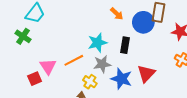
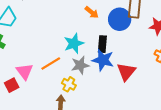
blue star: (121, 79) -> (103, 60), moved

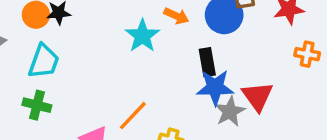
cyan star: (74, 43) -> (142, 36), moved
gray star: (80, 65) -> (230, 112), moved

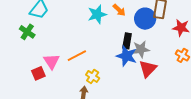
gray star: (230, 112) -> (141, 49), moved

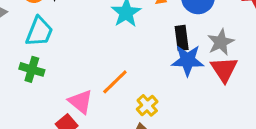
gray star: (141, 49) -> (221, 42), moved
yellow cross: (93, 77) -> (147, 105), turned 32

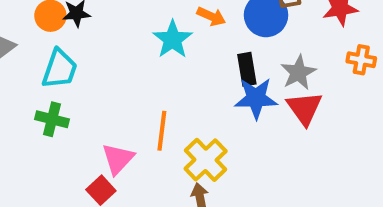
orange line: (115, 82) -> (162, 131), turned -36
pink triangle: (81, 102) -> (118, 159), turned 36
yellow cross: (147, 105) -> (206, 160), size x1.5

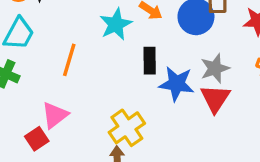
black rectangle: (247, 69) -> (150, 61), moved
orange line: (162, 131) -> (69, 60), moved

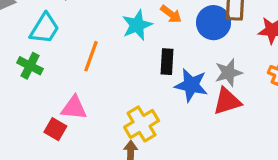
red triangle: (215, 98) -> (227, 101), turned 36
pink triangle: (55, 115) -> (74, 108), turned 40
red square: (37, 139) -> (55, 129), turned -30

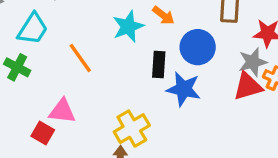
blue circle: (213, 23) -> (198, 47), moved
orange line: (91, 56) -> (80, 58), turned -56
gray star: (228, 73) -> (253, 62), moved
red triangle: (227, 101) -> (248, 86), moved

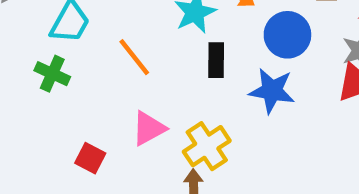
black rectangle: (159, 64) -> (216, 60), moved
pink triangle: (62, 111) -> (149, 128), moved, turned -32

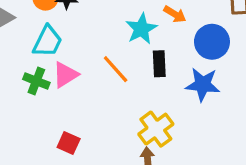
orange line: (134, 57) -> (116, 69), moved
pink triangle: (149, 128) -> (65, 75), moved

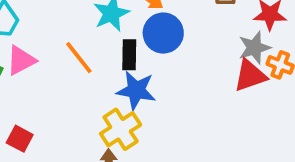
blue circle: (212, 42) -> (163, 33), moved
blue star: (203, 85) -> (136, 90), moved

